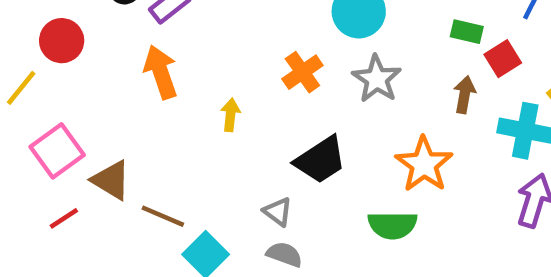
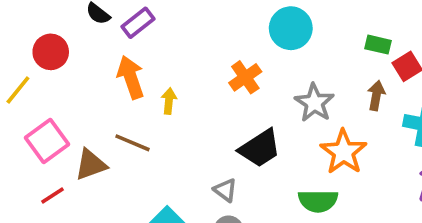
gray star: (377, 79) -> (314, 103), moved
yellow arrow: (230, 115) -> (169, 101), moved
brown triangle: (111, 180) -> (91, 165), turned -51
brown line: (163, 216) -> (133, 143), moved

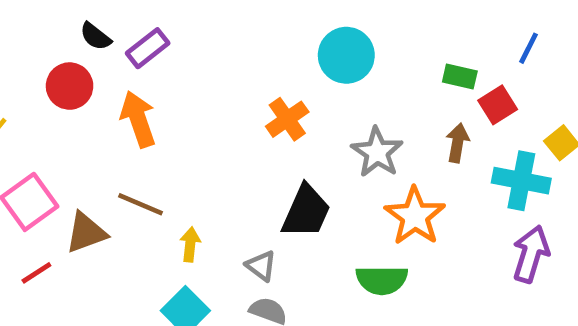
red circle: (51, 52) -> (70, 86), moved
yellow arrow: (169, 101) -> (190, 245), moved
black trapezoid: (260, 148) -> (306, 211), turned -33

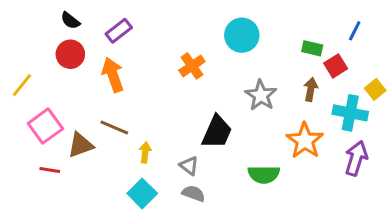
black semicircle: (96, 36) -> (70, 21), moved
orange cross: (287, 119) -> (192, 66), moved
orange star: (415, 216) -> (305, 141), moved
red line: (36, 273) -> (50, 170), turned 42

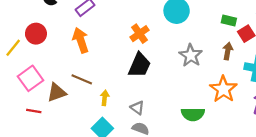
red circle: (70, 54) -> (36, 34), moved
black trapezoid: (217, 132) -> (139, 65), moved

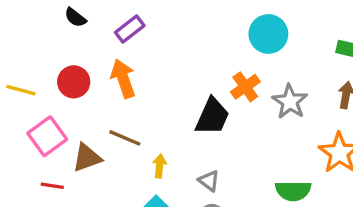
red circle: (36, 34) -> (74, 82), moved
orange cross: (139, 34) -> (245, 87), moved
yellow line: (13, 48) -> (21, 90), turned 66

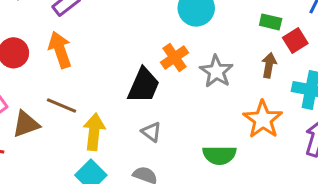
yellow arrow: (159, 166) -> (94, 132), size x1.6
gray triangle: (209, 181) -> (151, 132), moved

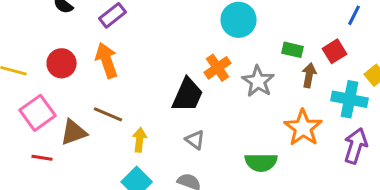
green rectangle: (271, 22) -> (293, 50), moved
yellow arrow: (94, 132) -> (140, 140), size x0.7

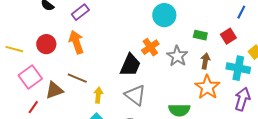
brown arrow: (309, 75) -> (205, 61), moved
gray triangle: (195, 140) -> (135, 95), size x1.6
red line: (42, 158) -> (33, 107), turned -64

